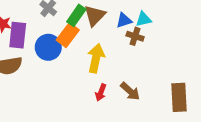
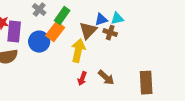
brown triangle: (95, 15) -> (88, 31), moved

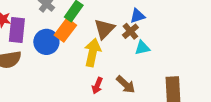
cyan triangle: (117, 19) -> (142, 48), moved
blue triangle: (101, 20) -> (137, 16), moved
brown cross: (110, 33) -> (130, 31), turned 32

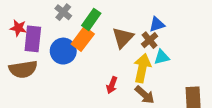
yellow arrow: (93, 53) -> (142, 68), moved
red arrow: (97, 86) -> (112, 85), moved

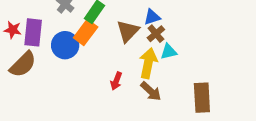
blue triangle: (157, 24) -> (152, 17), moved
red star: (18, 28) -> (13, 30), moved
brown semicircle: (23, 69) -> (23, 64), turned -36

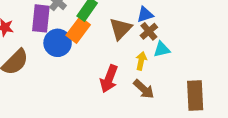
purple rectangle: (33, 32) -> (41, 18), moved
yellow arrow: (148, 63) -> (141, 61), size x0.6
red arrow: (116, 81) -> (109, 79), size x1.5

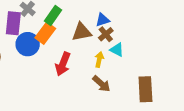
brown triangle: (121, 29) -> (82, 32), turned 35
cyan triangle: (162, 49) -> (117, 50), turned 40
red arrow: (109, 79) -> (63, 64), moved

